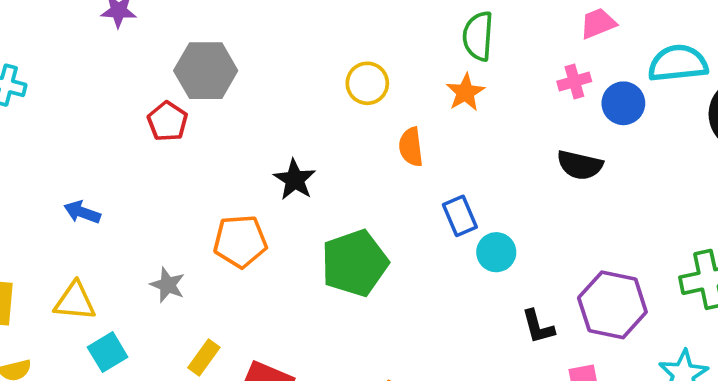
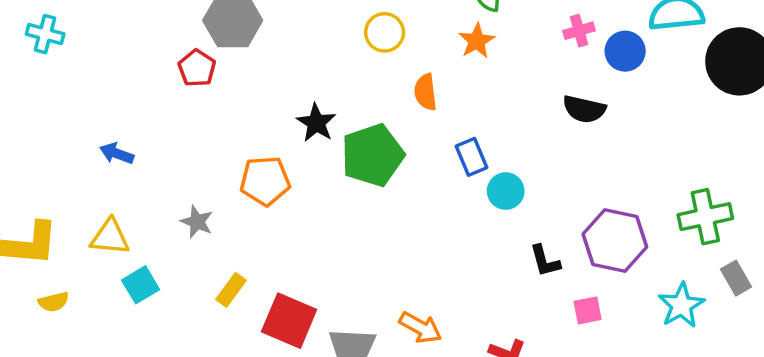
green pentagon: (355, 263) -> (373, 155), moved

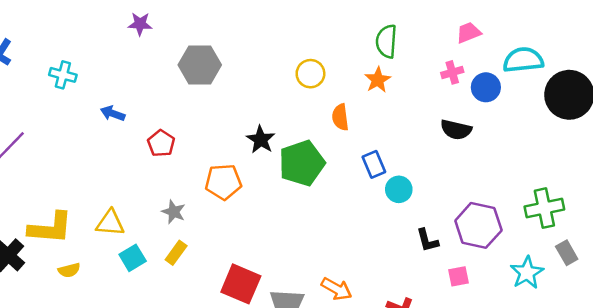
red pentagon: (197, 68) -> (161, 143), moved
blue arrow: (117, 153) -> (113, 113), moved
yellow rectangle: (231, 290) -> (176, 253), moved

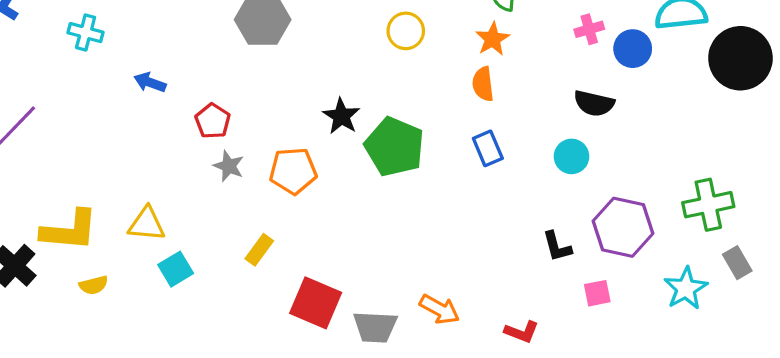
orange semicircle: (340, 117) -> (483, 84), moved
green pentagon: (302, 163) -> (394, 147), turned -30
cyan circle: (399, 189) -> (572, 156), moved
gray star: (174, 212) -> (229, 166), moved
yellow rectangle: (176, 253) -> (259, 250), moved

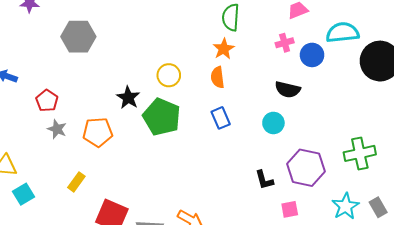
yellow circle: (406, 31) -> (169, 75), moved
gray rectangle: (737, 263) -> (378, 207), moved

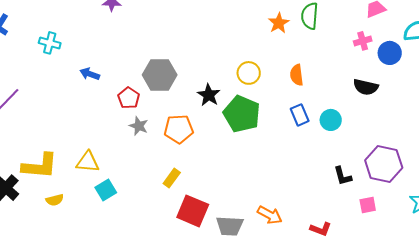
gray hexagon: (78, 37) -> (160, 75), moved
orange star: (224, 49) -> (279, 23), moved
cyan circle: (273, 123) -> (331, 120), moved
yellow rectangle: (76, 182) -> (172, 178), moved

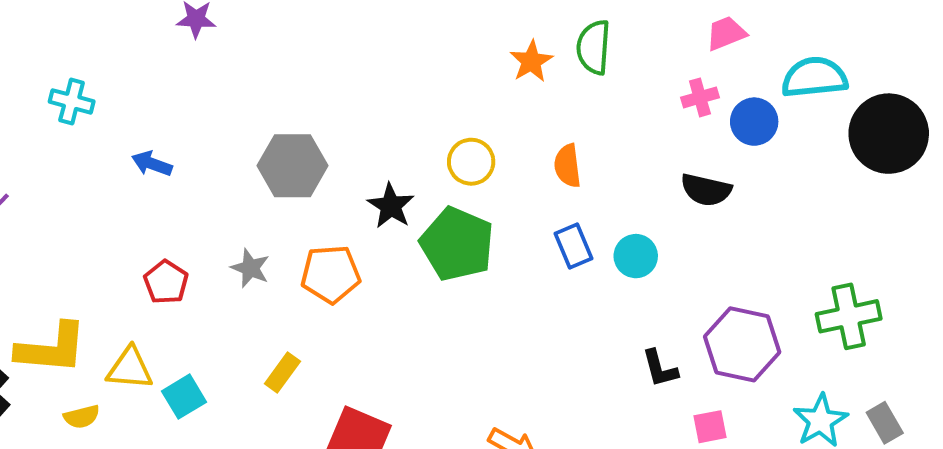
red pentagon: (129, 98) -> (166, 282), moved
yellow triangle: (88, 162) -> (130, 368), moved
yellow rectangle: (172, 178) -> (282, 373), moved

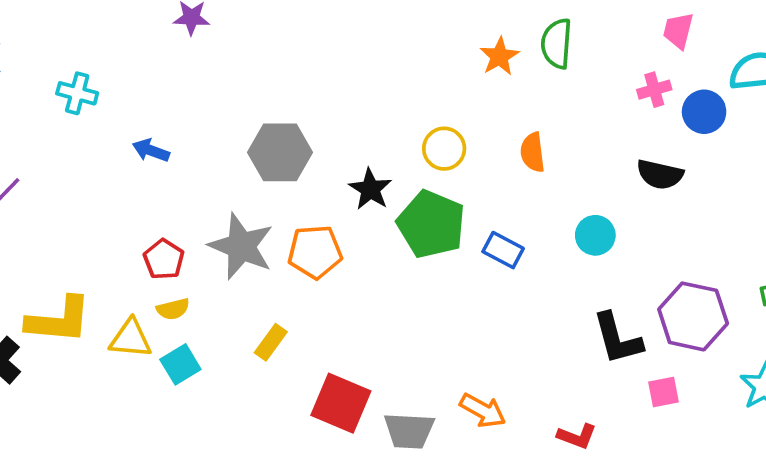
pink trapezoid: (726, 33) -> (678, 31), turned -54
blue rectangle: (574, 246) -> (503, 250), moved, turned -39
gray star: (250, 268) -> (241, 246), size x1.8
black L-shape: (660, 368) -> (617, 339), size x1.5
yellow semicircle: (82, 417) -> (173, 309), moved

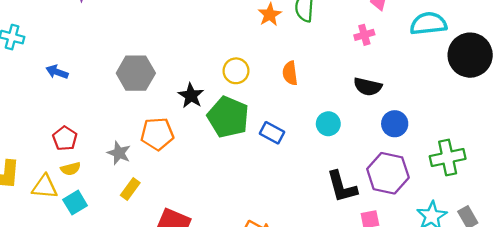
blue circle: (704, 112) -> (395, 124), moved
gray star: (241, 246) -> (119, 153), moved, size x0.6

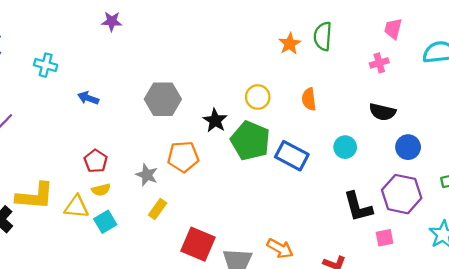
blue rectangle: (272, 133) -> (292, 156), size x1.4

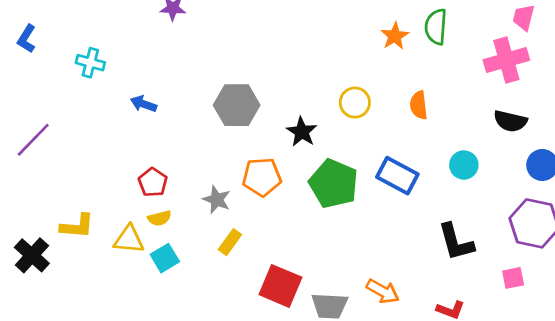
pink cross: (379, 63) -> (506, 60), size x1.8
green pentagon: (250, 141) -> (334, 184), moved
yellow L-shape: (35, 196) -> (77, 226), size x0.7
black L-shape: (358, 207) -> (456, 242), moved

